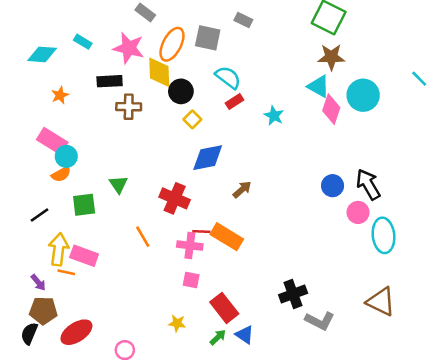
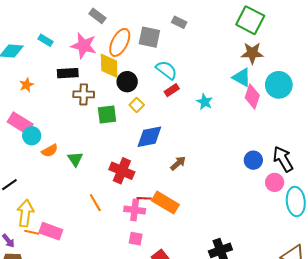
orange semicircle: (61, 174) -> (50, 151), moved
green square: (84, 205) -> (107, 115), moved
pink rectangle: (84, 256) -> (51, 231), moved

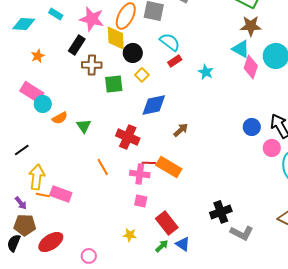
black rectangle: (68, 73) -> (77, 45), turned -54

